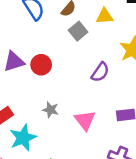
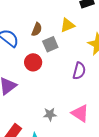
gray square: (78, 31) -> (50, 44), turned 35
red circle: (41, 65) -> (33, 62), moved

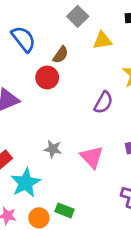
brown semicircle: (37, 29) -> (61, 55), moved
gray square: (50, 44) -> (78, 16), moved, turned -35

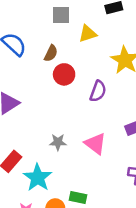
gray square: (78, 16) -> (61, 15), turned -36
red circle: (47, 78) -> (64, 74), moved

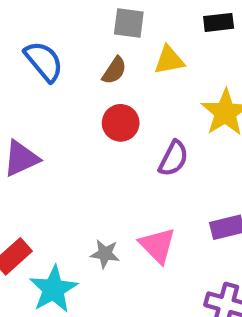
brown semicircle: (51, 53) -> (114, 70), moved
gray star: (58, 142) -> (105, 254), moved

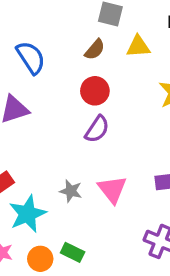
blue semicircle: (44, 61) -> (31, 58), moved
purple semicircle: (173, 158) -> (97, 129), moved

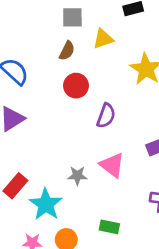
purple semicircle: (97, 129) -> (106, 116), moved
green rectangle: (73, 252) -> (109, 227), moved

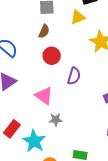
yellow triangle: (103, 39) -> (78, 17), moved
pink triangle: (112, 165) -> (44, 96), moved

